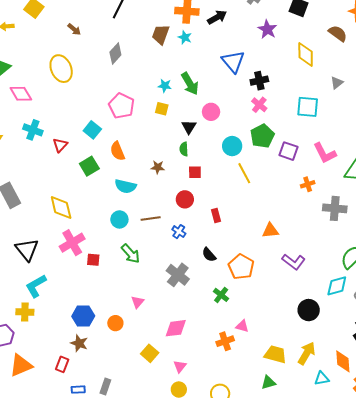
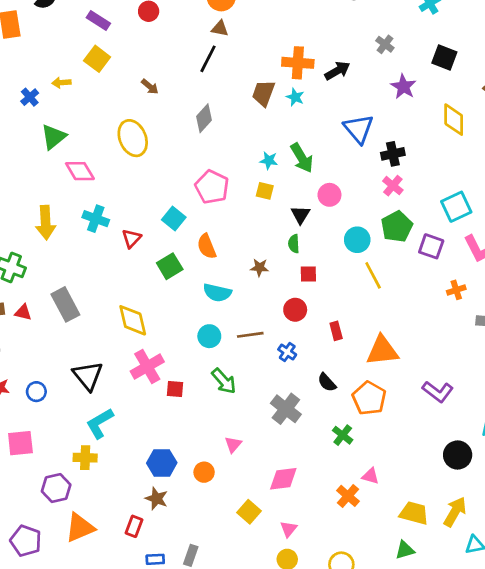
cyan square: (308, 107) -> (456, 207), moved, turned -30
orange triangle: (270, 231) -> (382, 351), moved, size x1.5
orange cross: (225, 341) -> (348, 496), turned -30

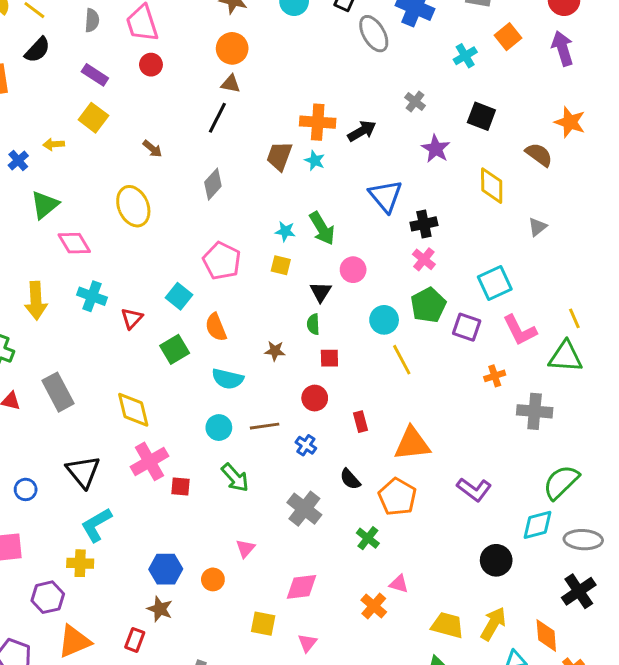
yellow square: (249, 512) -> (263, 624), turned -30

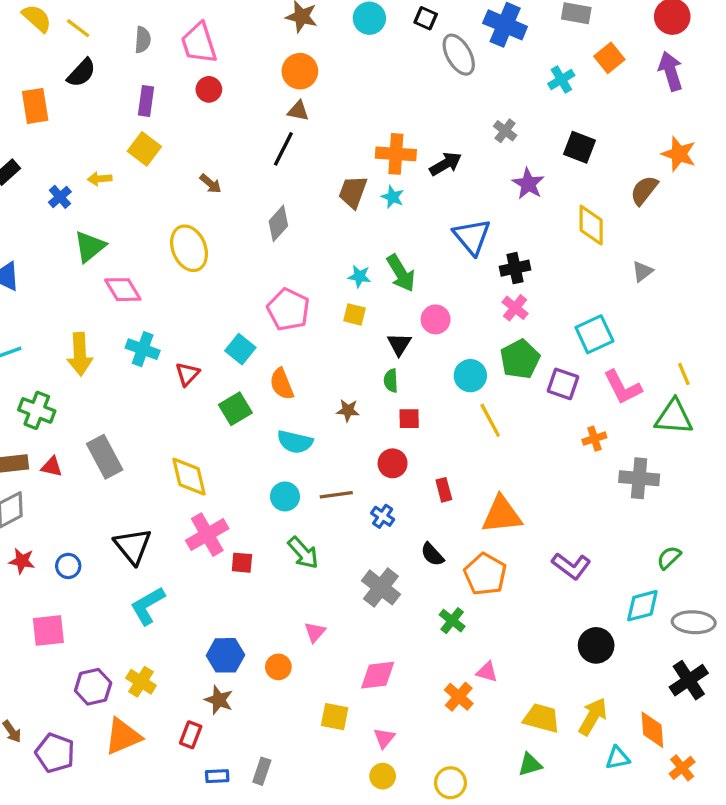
purple rectangle: (95, 75) -> (146, 101), turned 65
brown semicircle: (539, 155) -> (644, 190), turned -88
green semicircle: (561, 482) -> (669, 558), size x0.6
yellow cross: (80, 563) -> (141, 682), moved, turned 30

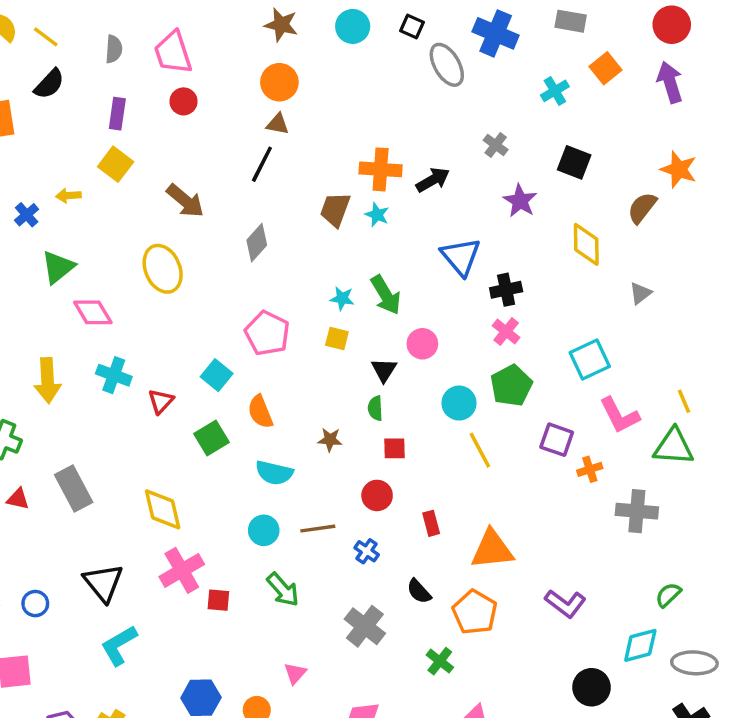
brown arrow: (211, 184) -> (185, 201), size x1.6
purple square: (563, 384) -> (557, 440), moved

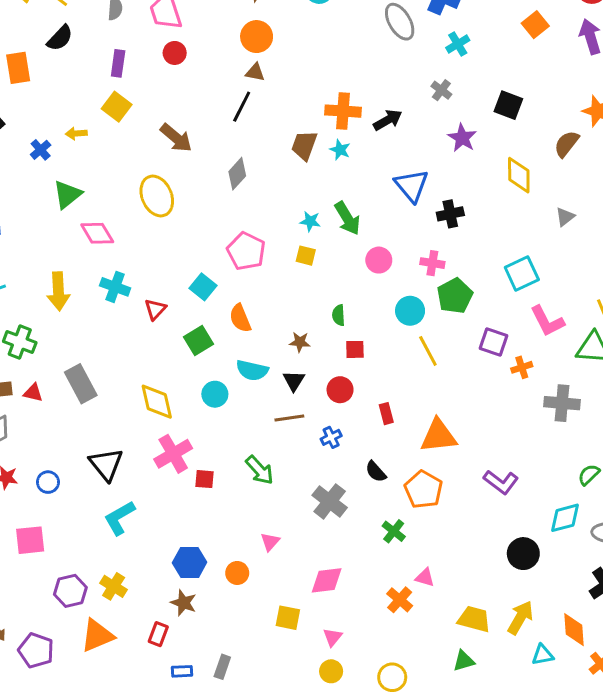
cyan cross: (555, 91) -> (458, 44), moved
pink cross: (506, 332) -> (432, 263), moved, turned -30
black triangle: (384, 370) -> (294, 381), moved
cyan circle: (264, 530) -> (215, 394), moved
blue cross: (367, 551) -> (331, 437), turned 30

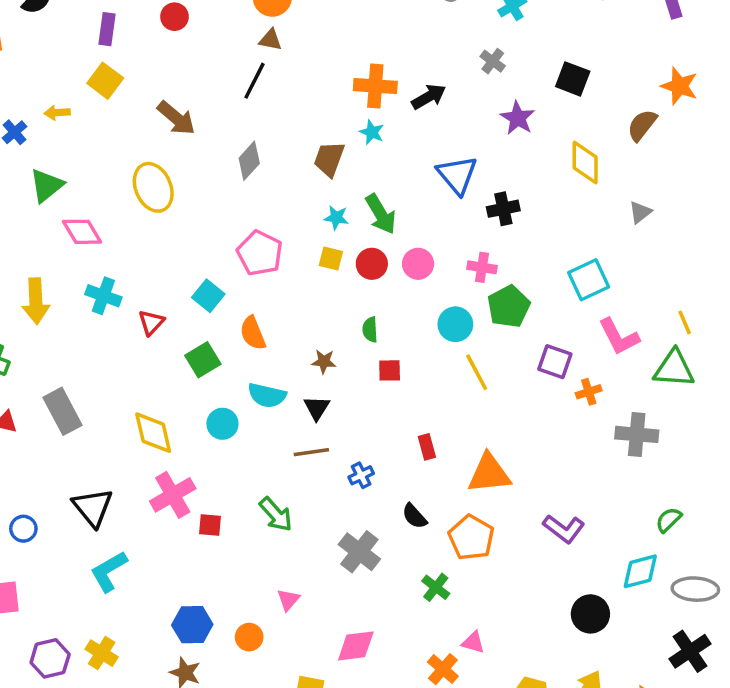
brown trapezoid: (304, 145) -> (329, 159), moved
red circle: (340, 390) -> (372, 264), moved

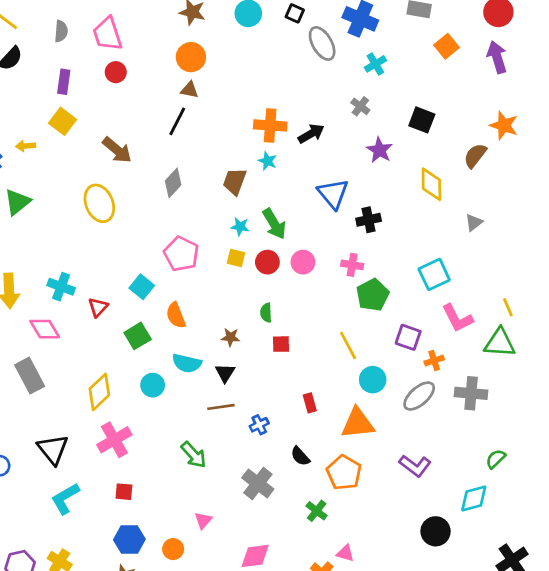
pink diamond: (82, 232) -> (45, 329), moved
cyan circle: (455, 324) -> (373, 380), moved
yellow diamond: (153, 433) -> (99, 392), turned 60
red square: (210, 525) -> (124, 492), moved
gray ellipse: (695, 589) -> (419, 396), moved, turned -44

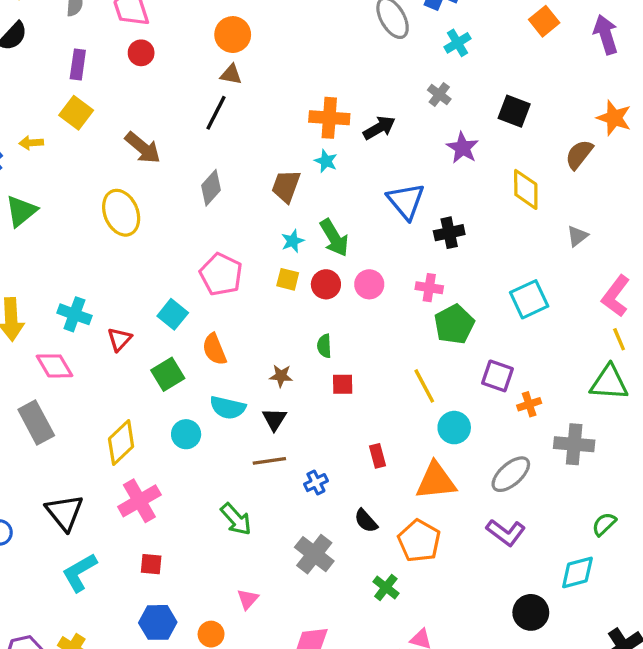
cyan star: (240, 227) -> (293, 241), turned -30
pink L-shape: (457, 318) -> (616, 296), moved, turned 64
gray ellipse: (419, 396) -> (511, 474), moved

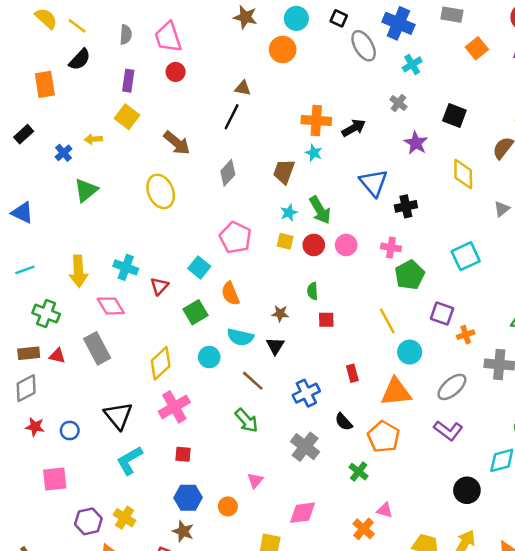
orange circle: (233, 35) -> (283, 50), moved
brown line: (269, 461) -> (253, 381), moved, turned 50
blue cross: (316, 483) -> (306, 393), size x1.5

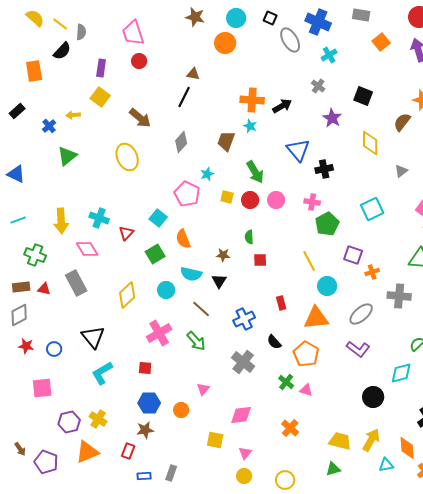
gray semicircle: (126, 35) -> (81, 32), moved
cyan star: (289, 213) -> (207, 174), moved
pink cross: (174, 407) -> (159, 333), moved
pink triangle: (385, 510) -> (306, 390), moved
brown star: (183, 531) -> (145, 430), turned -30

